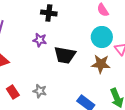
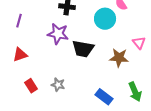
cyan circle: (102, 37) -> (105, 19), moved
purple star: (40, 40) -> (58, 34), size x1.5

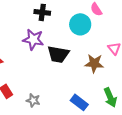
gray star: (58, 85) -> (33, 100), moved

